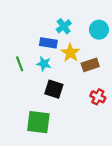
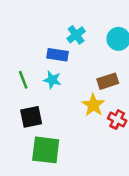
yellow star: (70, 53) -> (93, 105), moved
black square: (54, 89) -> (31, 117), moved, turned -30

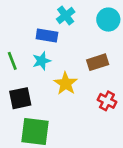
cyan star: (52, 80) -> (42, 61), turned -30
yellow star: (93, 105) -> (66, 84), moved

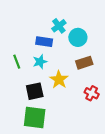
cyan circle: (108, 20) -> (78, 37), moved
black square: (20, 98) -> (35, 91), moved

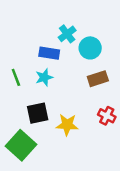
yellow star: (59, 80) -> (67, 125), moved, turned -30
green square: (35, 118) -> (21, 145), moved, turned 35

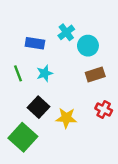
blue rectangle: (49, 53) -> (35, 43), moved
black square: (38, 113) -> (39, 107), turned -35

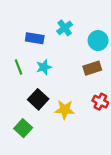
cyan circle: (88, 46) -> (98, 41), moved
green square: (23, 137) -> (23, 128), size x0.7

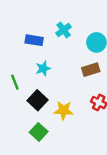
green line: (19, 67) -> (15, 82), moved
green square: (23, 128) -> (39, 132), moved

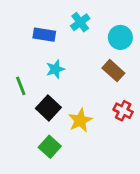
brown rectangle: (91, 70) -> (113, 71), turned 60
yellow star: (64, 110) -> (80, 120), turned -30

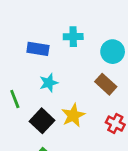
cyan cross: (80, 22) -> (73, 37), turned 36
yellow star: (80, 120) -> (73, 115), moved

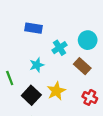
cyan cross: (73, 37) -> (59, 48), moved, turned -32
blue rectangle: (38, 49) -> (34, 28), moved

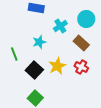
red cross: (90, 97) -> (81, 67), moved

